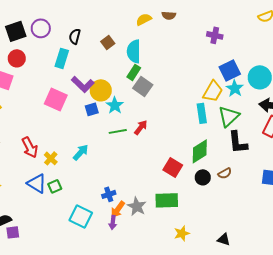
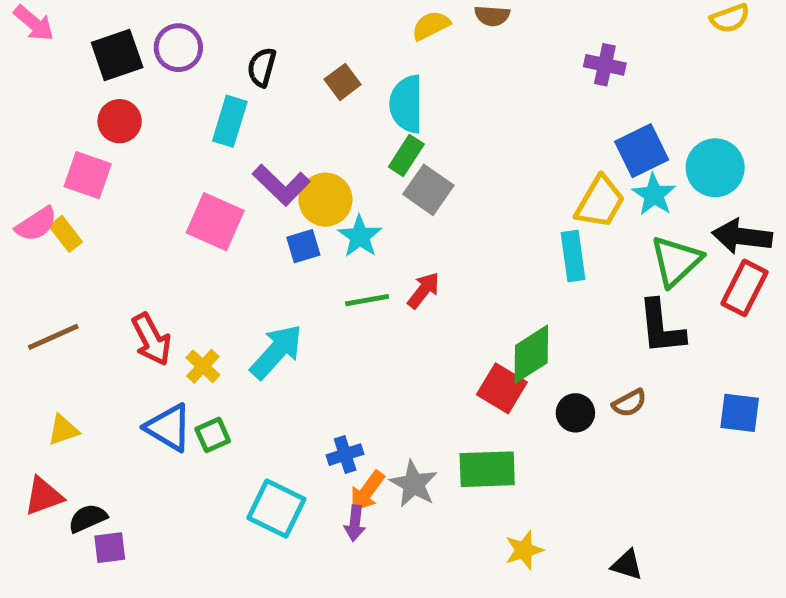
green triangle: (229, 116) -> (676, 261), moved
green diamond: (200, 151) -> (531, 354), moved
cyan arrow: (81, 152) -> (276, 352), size x1.4

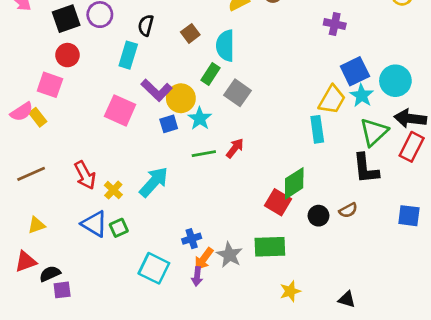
green rectangle: (406, 155) -> (211, 74), moved

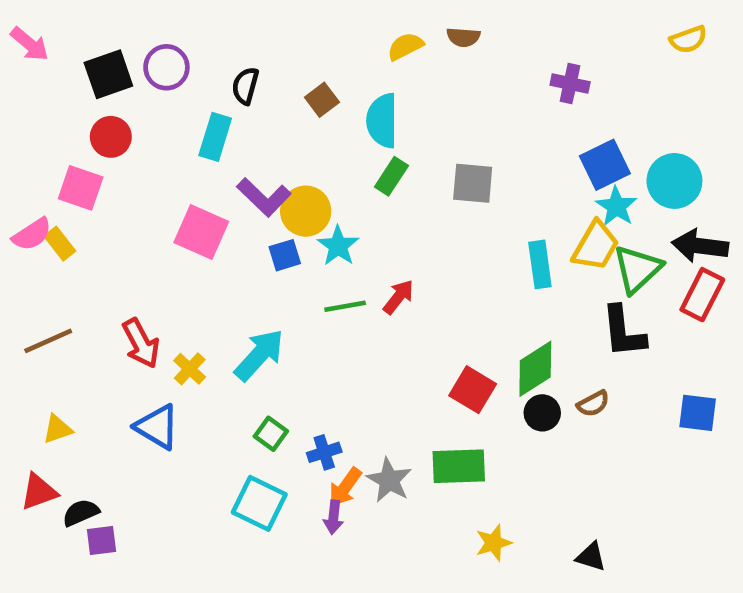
green rectangle: (211, 74) -> (391, 176), moved
gray square: (238, 93) -> (473, 183), moved, turned -30
yellow trapezoid: (332, 100) -> (596, 246), moved
green diamond: (294, 183) -> (535, 369), moved
green square: (119, 228) -> (271, 434), moved, turned -30

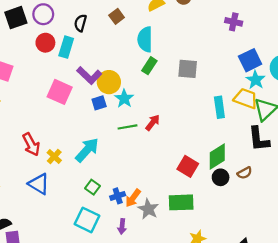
brown square: (322, 100) -> (117, 16), moved
red circle: (111, 137) -> (45, 43), moved
yellow trapezoid: (596, 246) -> (246, 98), turned -100
orange arrow: (345, 487) -> (133, 198), moved

